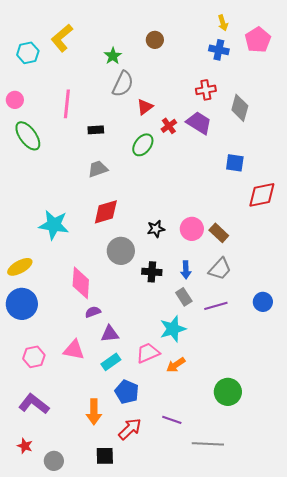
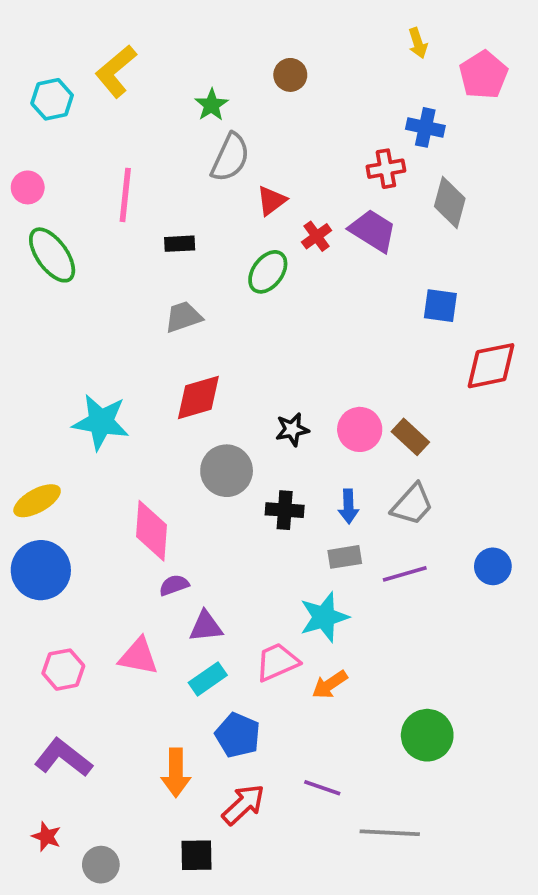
blue cross: (219, 50) -> (425, 127), moved
gray rectangle: (184, 297) -> (345, 557), turned -66

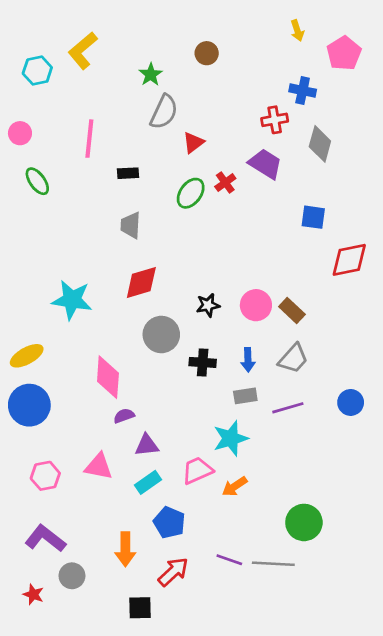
red cross: (317, 236) -> (225, 183), moved
green ellipse: (52, 255) -> (37, 181), size x0.7
gray trapezoid: (183, 317) -> (131, 225), turned -68
gray line: (390, 833) -> (273, 564), moved
gray circle: (101, 865) -> (72, 576), moved

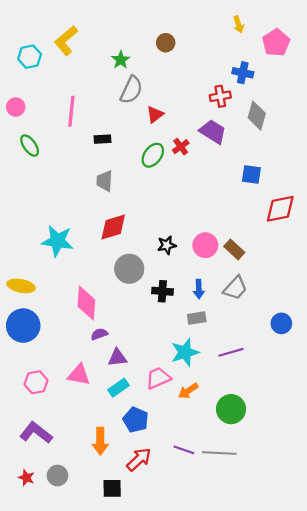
yellow ellipse: (27, 356) -> (21, 286), turned 40
purple line: (288, 408) -> (231, 352), moved
green circle: (304, 522) -> (231, 409), moved
gray circle: (72, 576) -> (57, 476), moved

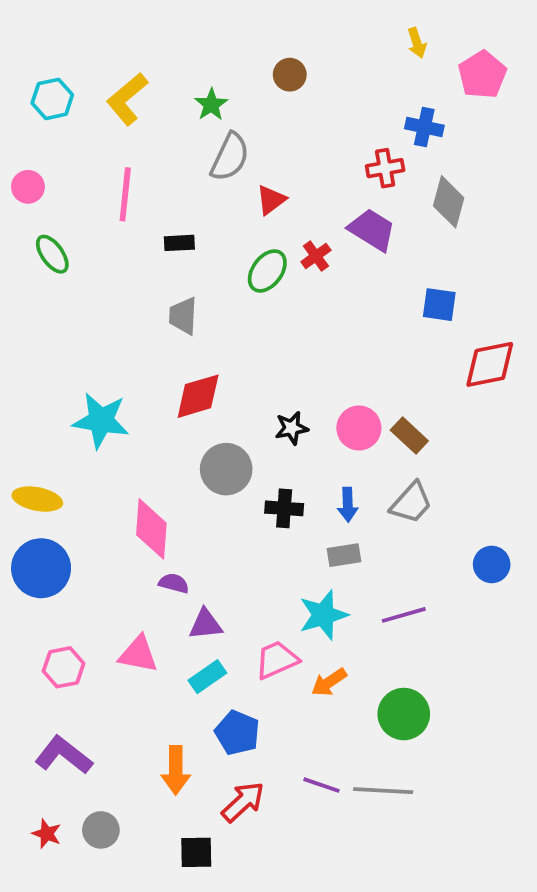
yellow L-shape: (66, 41) -> (127, 99), moved
purple semicircle: (99, 334) -> (174, 583), turned 35

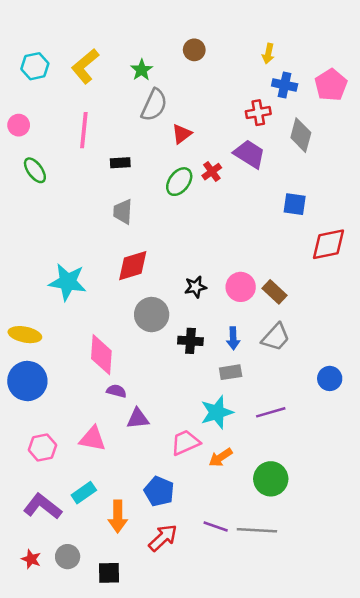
yellow arrow: (417, 43) -> (268, 54), moved, turned 30
pink pentagon: (482, 75) -> (331, 85), moved
cyan rectangle: (207, 677) -> (84, 493), moved
black square: (196, 852) -> (109, 573), moved

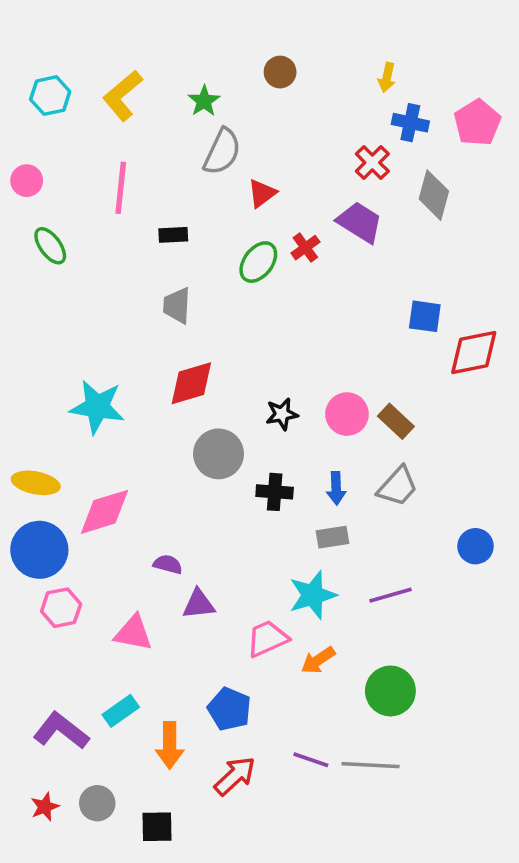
red cross: (258, 113) -> (372, 163), turned -35
blue square: (295, 204) -> (425, 316), moved
pink diamond: (101, 355) -> (104, 512), moved, turned 69
pink hexagon: (42, 447) -> (61, 608), moved
red star: (31, 559) -> (45, 807), turned 30

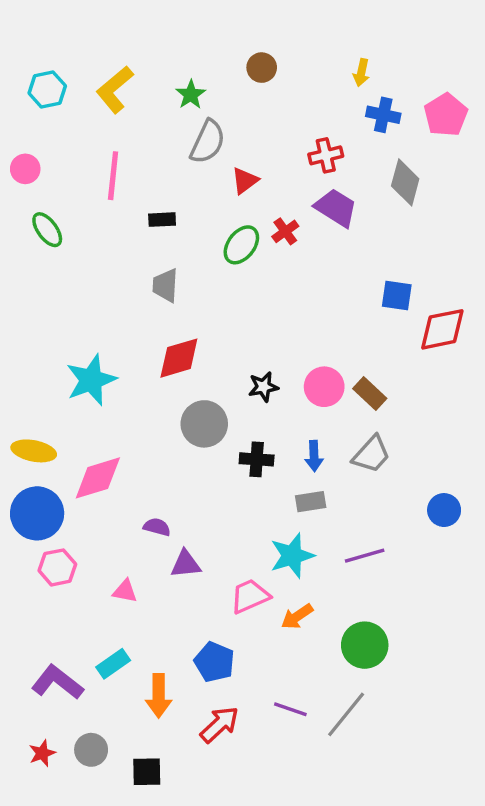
red cross: (372, 163) -> (326, 155), moved, turned 32
cyan star: (97, 407) -> (91, 380), turned -30
pink triangle: (133, 633) -> (125, 591), size x0.7
gray line: (371, 765) -> (346, 714), turned -54

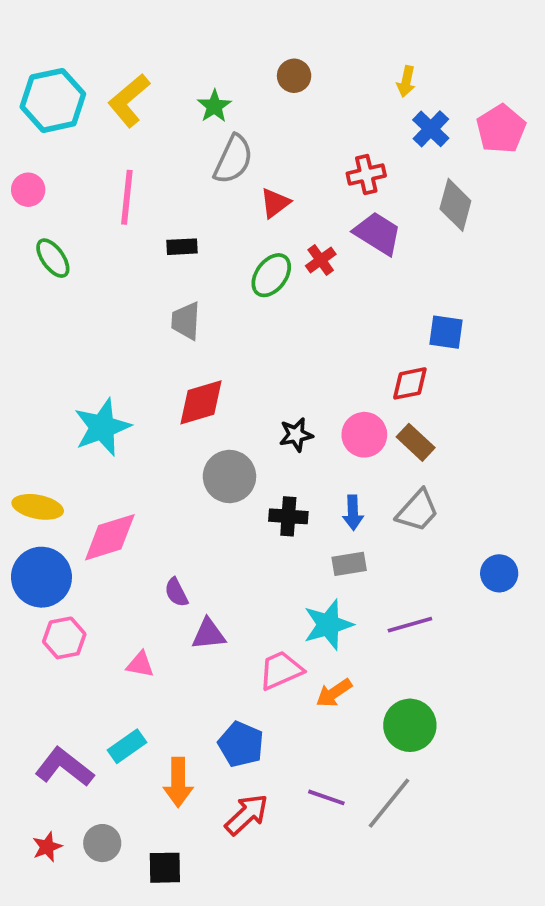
cyan hexagon: (47, 90) -> (53, 100), size x1.5
blue cross: (383, 115) -> (431, 129), turned 32
red diamond: (442, 329) -> (410, 383), moved, size x0.7
purple semicircle: (157, 527) -> (176, 592), turned -132

